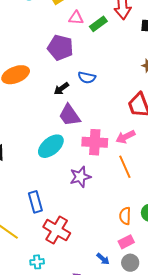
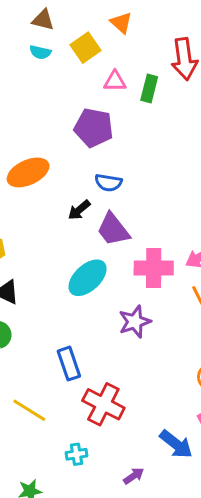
green rectangle: (98, 24) -> (149, 88), turned -36
blue semicircle: (87, 77) -> (108, 183), moved
black arrow: (61, 89) -> (79, 210), moved
blue arrow: (103, 259) -> (176, 444), size x1.6

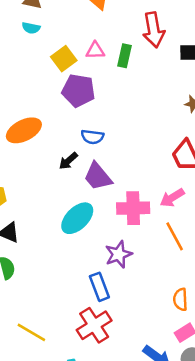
yellow square: (86, 48) -> (64, 59), moved
blue rectangle: (69, 364) -> (99, 287), moved
red cross: (103, 404) -> (94, 325), turned 32

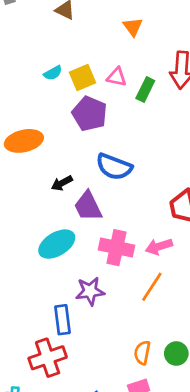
cyan semicircle: (31, 28) -> (53, 73), moved, turned -54
blue semicircle: (92, 137) -> (114, 167), moved, size x1.5
orange line: (175, 236) -> (152, 287), turned 48

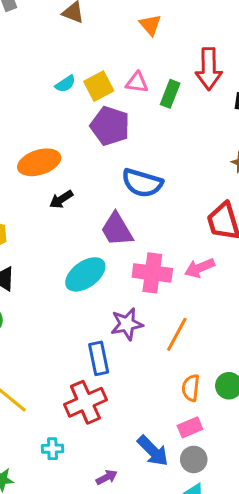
black arrow: (62, 183) -> (61, 199), moved
orange line: (152, 287) -> (177, 334), moved

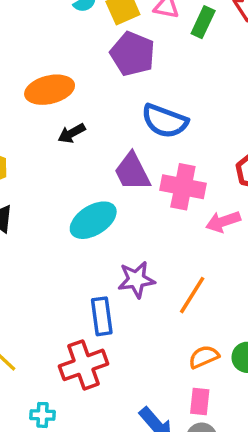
pink cross: (152, 273) -> (183, 187), moved
orange semicircle: (191, 388) -> (204, 357), turned 56
pink rectangle: (190, 427) -> (200, 402), turned -65

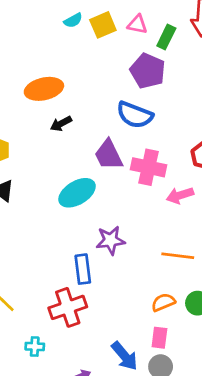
purple pentagon: (133, 54) -> (148, 71), moved
orange line: (192, 295) -> (178, 256), moved, turned 64

